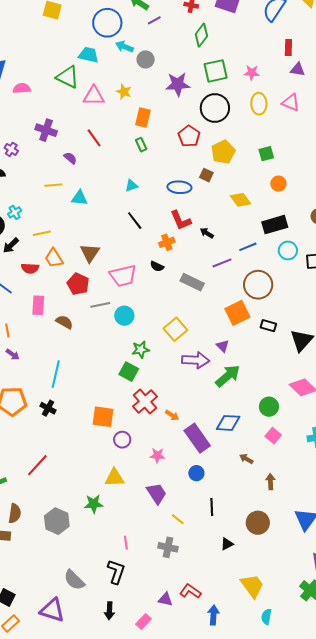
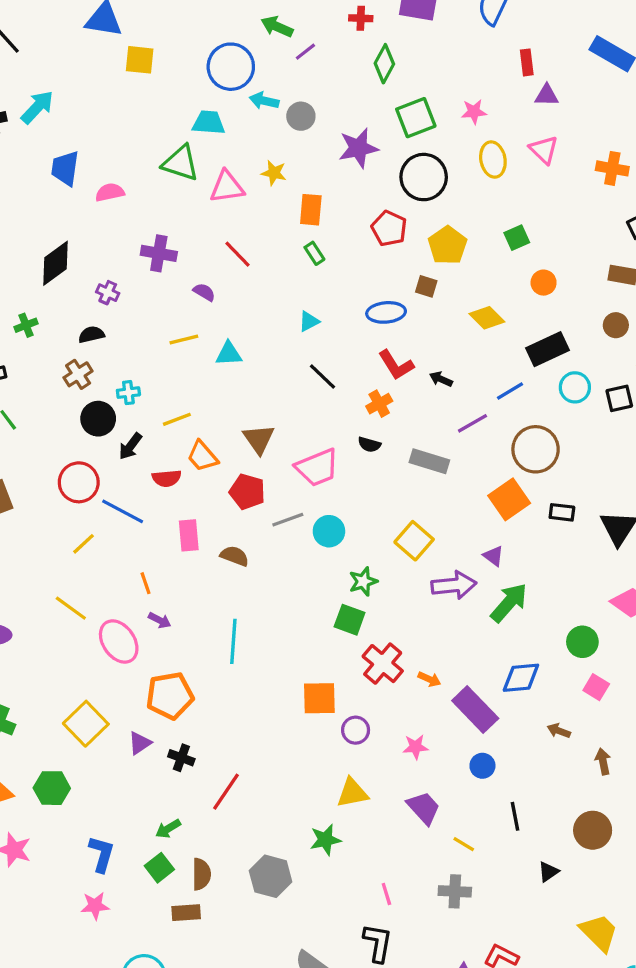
pink triangle: (291, 102) -> (544, 150), turned 30
cyan cross: (15, 212) -> (128, 393), turned 32
black cross: (48, 408) -> (181, 758), moved

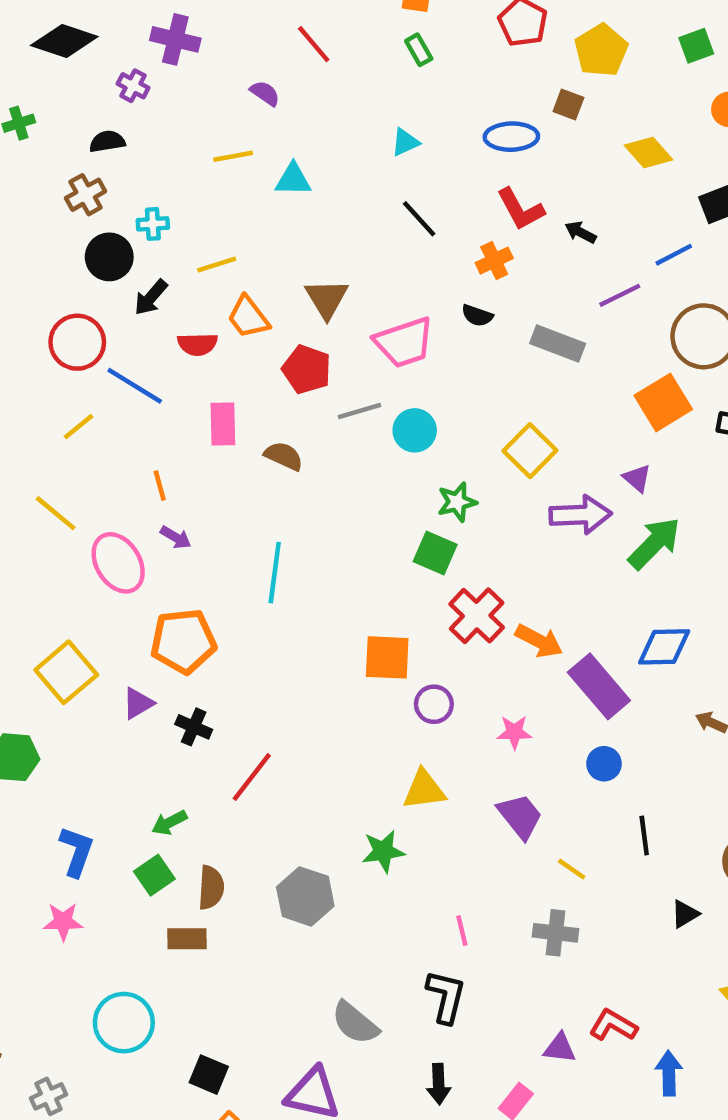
purple cross: (159, 253) -> (175, 39), moved
black diamond: (55, 263) -> (64, 41), turned 51
orange arrow: (429, 679) -> (539, 641), size x1.5

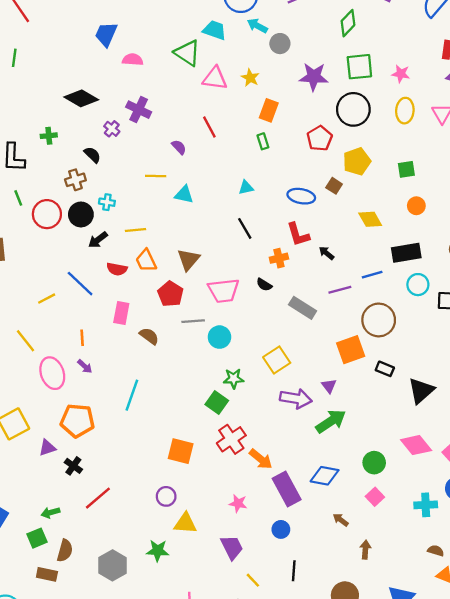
black semicircle: (107, 141) -> (92, 155), turned 42
red circle: (77, 342) -> (47, 214), moved
purple circle: (434, 704) -> (166, 496), moved

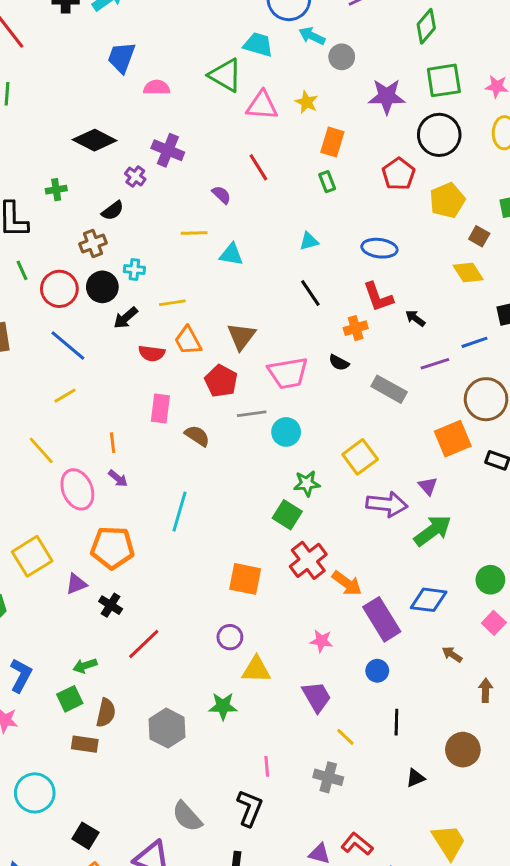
black semicircle: (92, 155) -> (113, 211), turned 102
brown square: (334, 186) -> (479, 236), moved
blue line: (80, 284) -> (68, 346), moved

